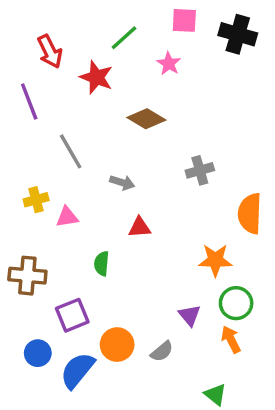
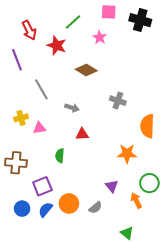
gray cross: (200, 170) -> (118, 101), turned 35
green circle: (236, 303) -> (149, 183), moved
blue semicircle: (77, 370) -> (45, 210), moved, size x0.7

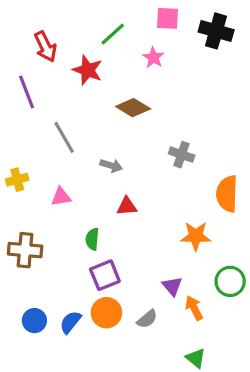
yellow cross: (21, 118) -> (17, 180), moved
purple square: (42, 186) -> (105, 275), moved
orange arrow: (136, 200) -> (194, 308), moved

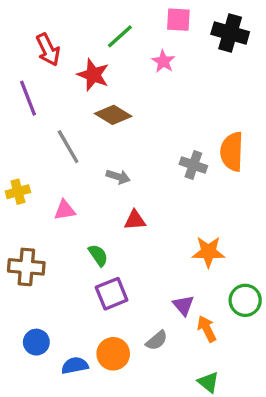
brown diamond: (133, 108) -> (113, 115), moved
orange semicircle: (227, 194) -> (232, 152), moved
green semicircle: (92, 239) -> (98, 255), turned 140
orange circle: (106, 313) -> (113, 354), moved
blue semicircle: (70, 322) -> (75, 365), moved, turned 40

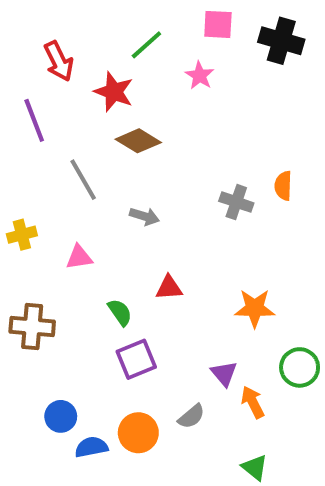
orange semicircle: (232, 152) -> (283, 186), size x0.6
red triangle: (135, 220) -> (169, 288), moved
blue circle: (36, 342) -> (61, 416), moved

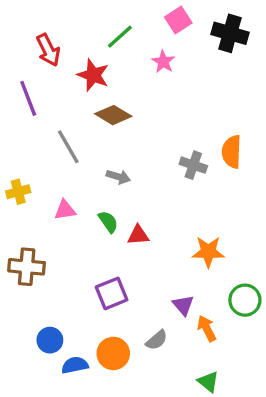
pink square: (218, 24) -> (178, 20), turned -36
orange semicircle: (283, 186) -> (232, 152), size x1.4
green semicircle: (120, 312) -> (108, 222), moved

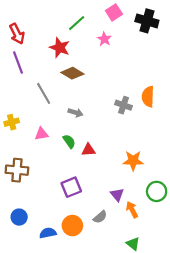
red arrow: (48, 50) -> (17, 34), moved
blue circle: (50, 340) -> (19, 217), moved

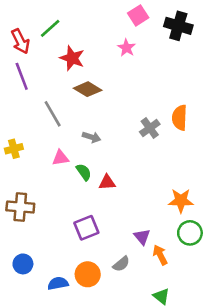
green line: (77, 23) -> (50, 28), moved
gray cross: (124, 105) -> (150, 128), turned 35
pink triangle: (41, 134) -> (60, 158), moved
orange star: (133, 161) -> (181, 201), moved

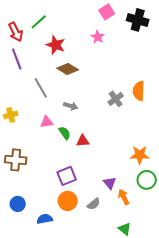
orange circle: (88, 274) -> (68, 201), moved

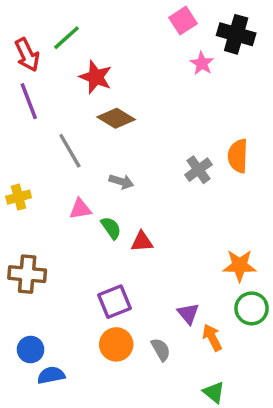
pink star: (98, 37) -> (202, 63), moved
gray semicircle: (94, 204) -> (161, 350), turned -80
blue semicircle: (45, 219) -> (51, 375), moved

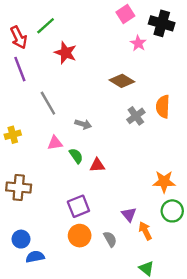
brown diamond: (116, 118) -> (122, 81), moved

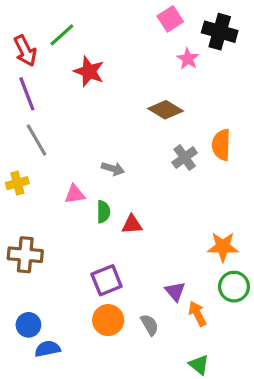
gray line: (48, 103) -> (36, 140), moved
green semicircle: (76, 156) -> (103, 212), turned 35

